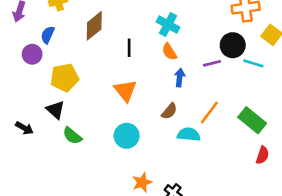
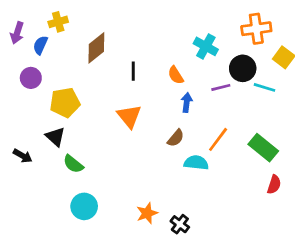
cyan cross: (168, 24) -> (206, 46), moved
blue semicircle: (48, 35) -> (40, 45), moved
cyan circle: (127, 136) -> (84, 206), moved

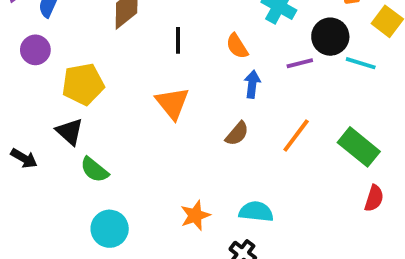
cyan semicircle: (196, 163) -> (256, 212), moved
orange star: (147, 213) -> (195, 215), moved

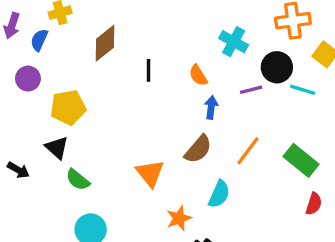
orange triangle: (172, 103) -> (150, 173), moved
brown semicircle: (237, 134) -> (198, 149), size x1.4
cyan semicircle: (256, 212) -> (219, 194), moved, turned 108
orange star: (195, 215) -> (179, 218), moved

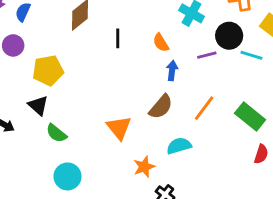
cyan semicircle: (219, 194) -> (179, 146), turned -130

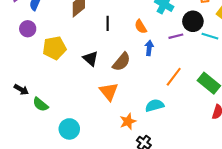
black triangle: (38, 105) -> (91, 59), moved
brown semicircle: (161, 107) -> (121, 62), moved
green semicircle: (56, 133) -> (40, 104), moved

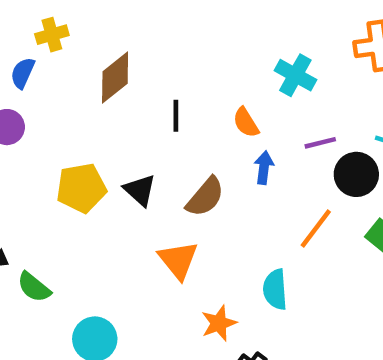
black circle: (193, 21) -> (356, 174), moved
yellow pentagon: (54, 48) -> (81, 188), moved
cyan semicircle: (155, 105) -> (275, 289), turned -78

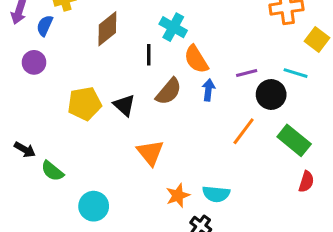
cyan cross: (295, 75) -> (173, 27), moved
orange semicircle: (246, 123) -> (196, 59), size x1.4
brown semicircle: (205, 197) -> (169, 91), moved
cyan semicircle: (275, 289) -> (216, 194), moved, turned -80

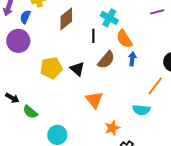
purple circle: (34, 62) -> (18, 41), size x1.5
purple line: (247, 73) -> (157, 12), moved
cyan semicircle: (216, 194) -> (141, 110), moved

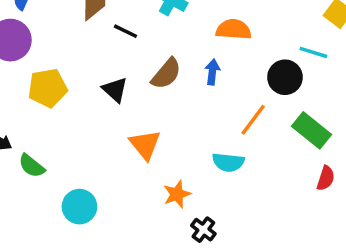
black line: (93, 36) -> (126, 31), moved, turned -64
orange semicircle: (124, 39) -> (234, 29), moved, turned 126
yellow pentagon: (51, 68) -> (48, 88), moved

